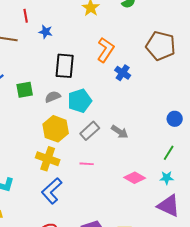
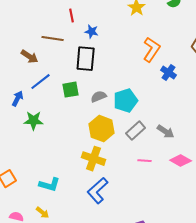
black rectangle: (65, 66) -> (86, 59), moved
pink line: (87, 164) -> (145, 161), moved
pink diamond: (135, 178) -> (181, 161), moved

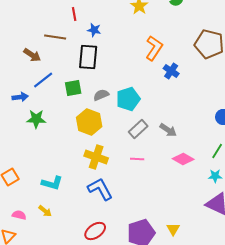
blue arrow: (18, 99) -> (20, 97), turned 56
yellow hexagon: (102, 129) -> (89, 122), moved
pink line: (145, 161) -> (137, 159), moved
blue L-shape: (98, 191) -> (100, 189), turned 104

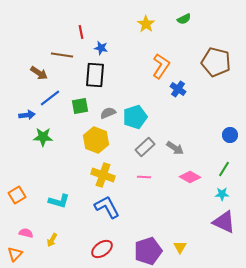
yellow arrow: (45, 211) -> (52, 240), moved, turned 80

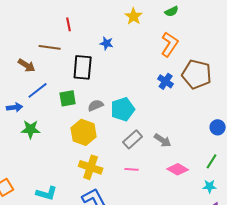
blue star: (101, 48) -> (107, 43), moved
brown pentagon: (216, 62) -> (197, 74), moved
orange L-shape: (161, 66) -> (170, 44), moved

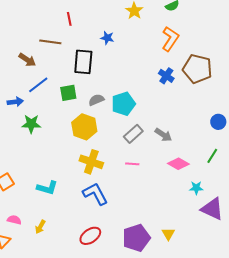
cyan star: (210, 186) -> (196, 188), moved

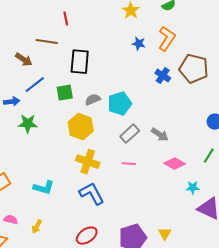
blue star: (107, 38) -> (139, 44), moved

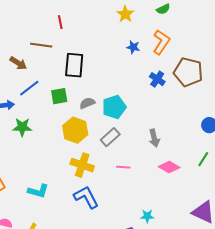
gray rectangle: (130, 134) -> (110, 137), moved
gray arrow: (160, 135) -> (154, 138), turned 42
cyan star: (193, 188) -> (147, 216), moved

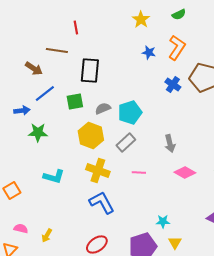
cyan L-shape: (38, 191) -> (54, 176), moved

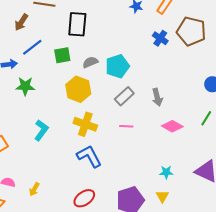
brown arrow: (34, 68) -> (21, 22), turned 90
gray rectangle: (126, 142) -> (124, 96), moved
cyan L-shape: (54, 176) -> (41, 130), turned -70
cyan star: (163, 222) -> (166, 172), moved

